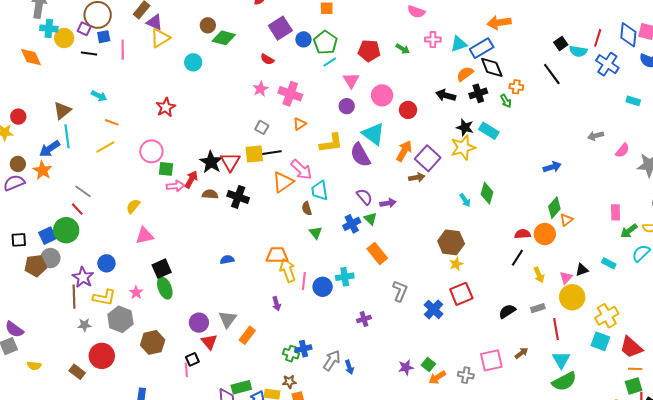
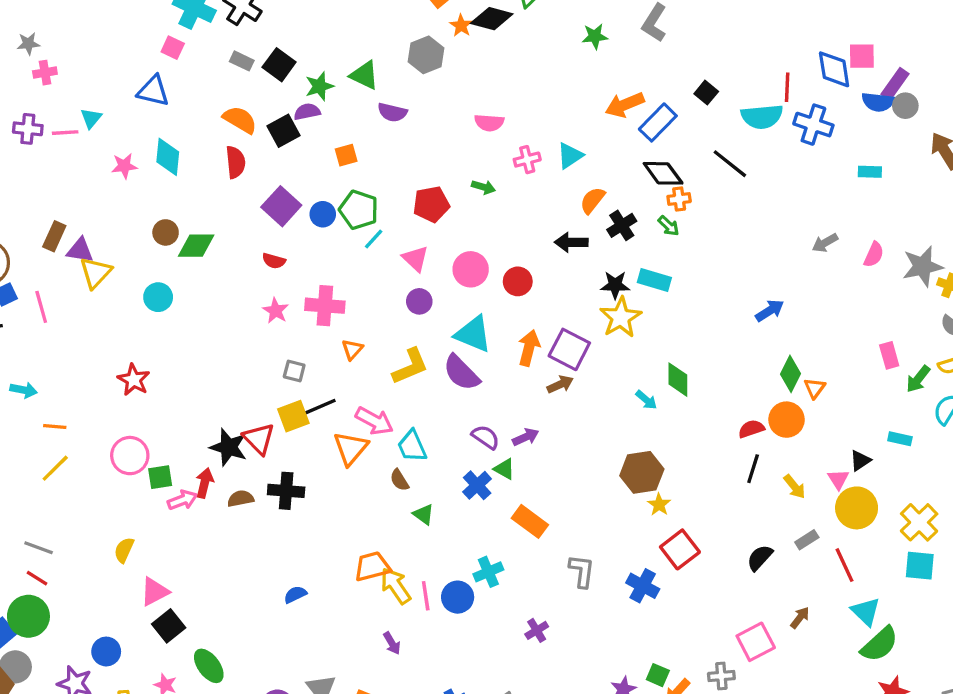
black square: (561, 44) -> (706, 93), moved
blue rectangle: (482, 48) -> (658, 122), moved
cyan semicircle: (578, 51) -> (762, 117), size x1.4
black diamond: (492, 67) -> (663, 173), moved
black square: (162, 269) -> (169, 626), moved

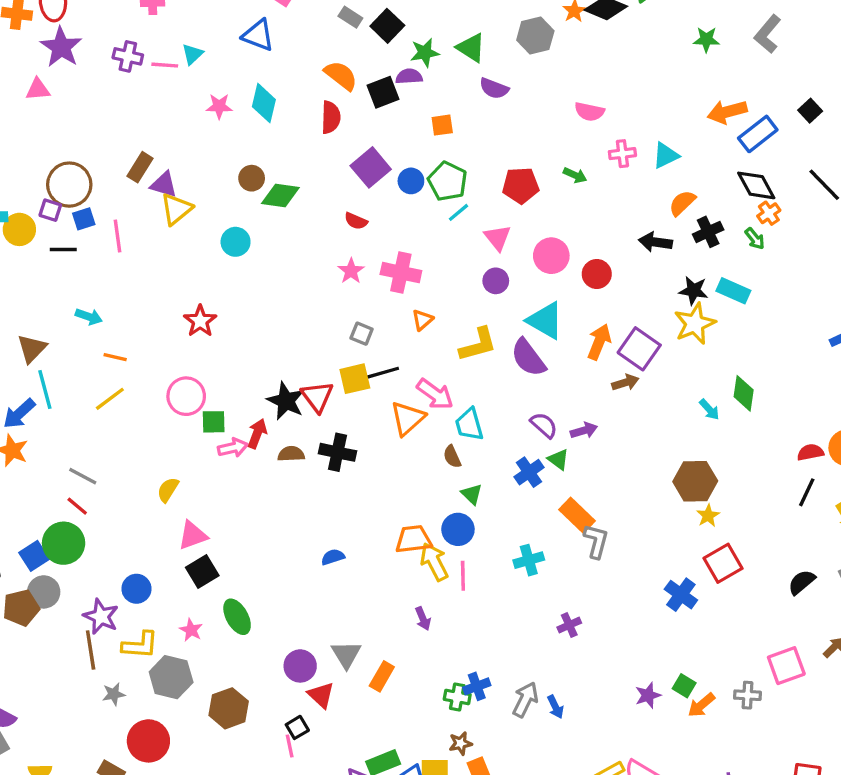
orange cross: (679, 199) -> (769, 213), turned -35
gray L-shape: (582, 571) -> (596, 541), moved
blue circle: (458, 597) -> (458, 529), moved

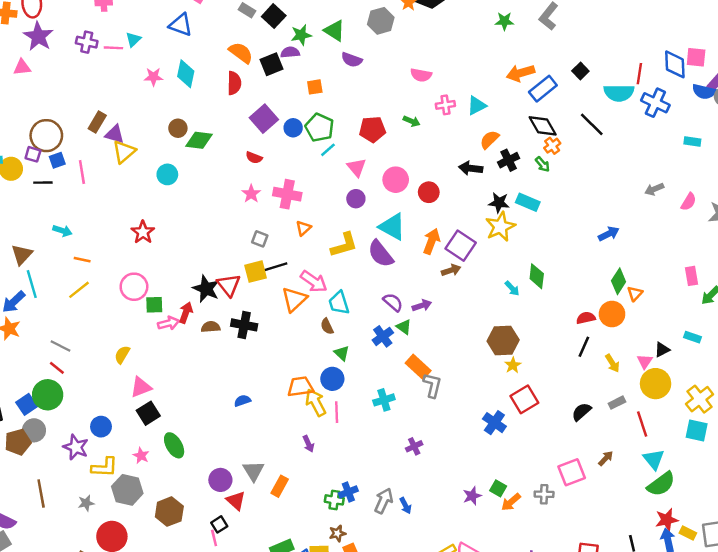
brown line: (91, 650) -> (41, 494), moved

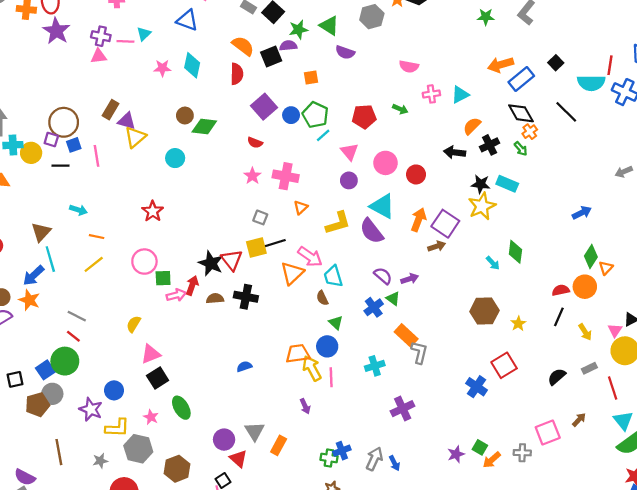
pink triangle: (22, 67) -> (99, 56), moved
yellow star: (513, 365) -> (518, 324), moved
purple cross: (414, 446) -> (403, 409), size x1.5

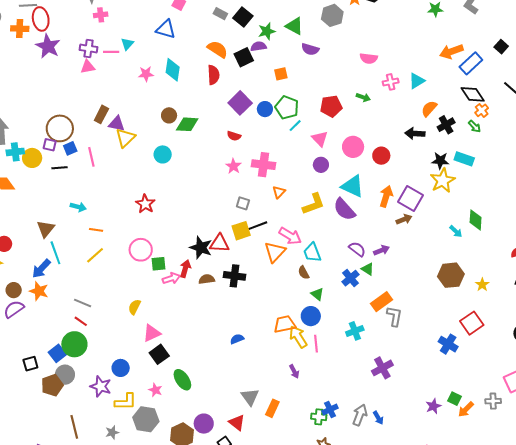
red triangle: (232, 260) -> (220, 243), turned -45
orange rectangle: (406, 335) -> (382, 302), turned -75
purple circle: (224, 440) -> (204, 424), moved

